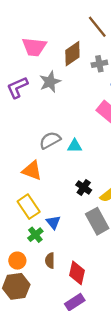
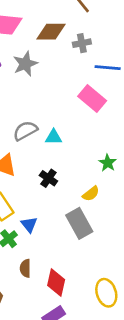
brown diamond: (72, 54) -> (51, 32), turned 35
black cross: (84, 187) -> (48, 178), moved

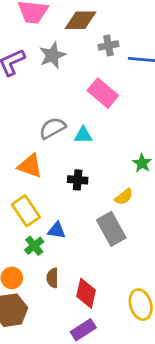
gray cross: (82, 43) -> (108, 45), moved
pink rectangle: (92, 99) -> (103, 93), moved
black cross: (48, 178) -> (78, 180), turned -30
blue triangle: (29, 225) -> (57, 230), turned -42

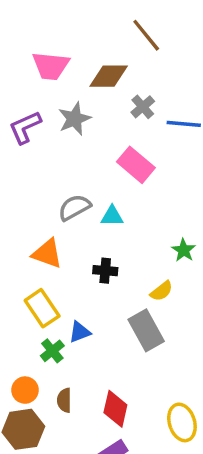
gray cross: (108, 45) -> (143, 107), turned -30
blue triangle: (57, 230) -> (80, 332), turned -30
brown semicircle: (52, 278) -> (64, 400), moved

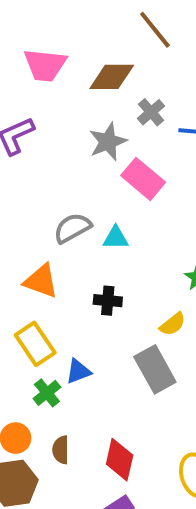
gray star: (74, 119) -> (108, 142), moved

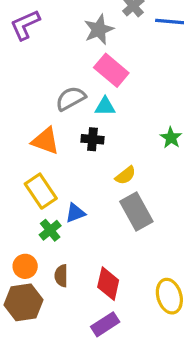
pink rectangle: (143, 179) -> (111, 70), moved
black cross: (108, 301) -> (93, 139), moved
yellow semicircle: (173, 324) -> (125, 175), moved

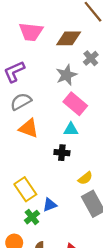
gray semicircle: (71, 99) -> (21, 102), moved
orange triangle: (45, 141) -> (29, 128), moved

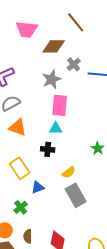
pink trapezoid: (31, 32) -> (27, 29), moved
pink rectangle: (75, 104) -> (60, 105), turned 55
yellow rectangle: (25, 189) -> (20, 168), moved
blue triangle: (50, 205) -> (38, 187), moved

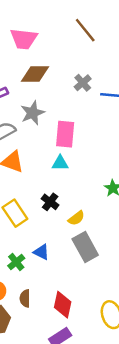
brown diamond: (54, 46) -> (35, 74), moved
gray star: (52, 79) -> (33, 113), moved
black cross: (48, 149) -> (50, 202), moved, turned 32
blue triangle: (38, 187) -> (41, 252), moved, turned 48

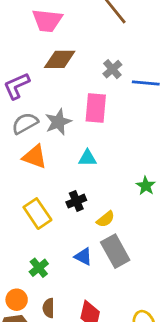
gray star: (33, 113) -> (58, 122), moved
pink rectangle: (65, 134) -> (96, 108), moved
black cross: (50, 202) -> (76, 201), turned 30
blue triangle: (41, 252) -> (83, 257), moved

